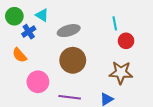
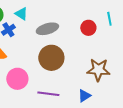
cyan line: (115, 23) -> (109, 19), moved
red circle: (126, 41) -> (88, 28), moved

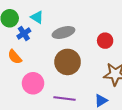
red circle: (88, 28) -> (105, 41), moved

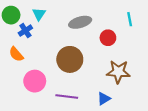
cyan triangle: (37, 17) -> (39, 14), turned 32
gray ellipse: (63, 32) -> (80, 22), moved

